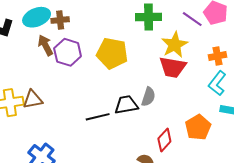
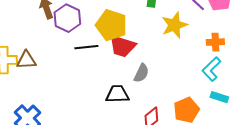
red trapezoid: (173, 67) -> (122, 46), moved
black trapezoid: (126, 105) -> (117, 94), moved
black line: (98, 117) -> (86, 47), moved

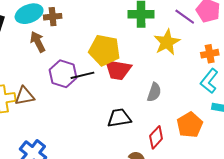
purple hexagon: (67, 18) -> (63, 74), moved
gray semicircle: (141, 73) -> (154, 92), moved

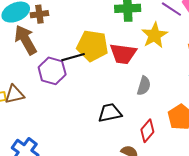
brown arrow: (38, 42) -> (25, 40), size x1.4
red trapezoid: (118, 70) -> (123, 54), moved
black line: (82, 75) -> (73, 57), moved

